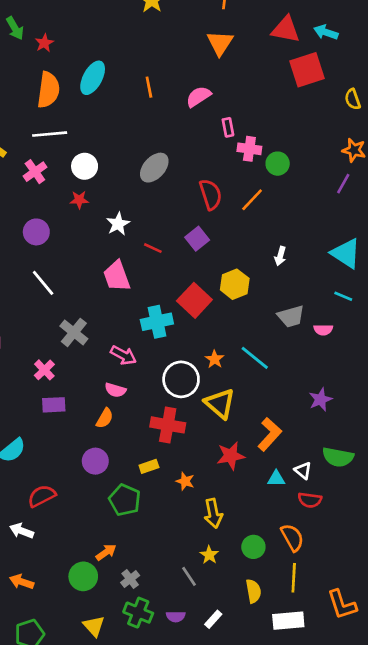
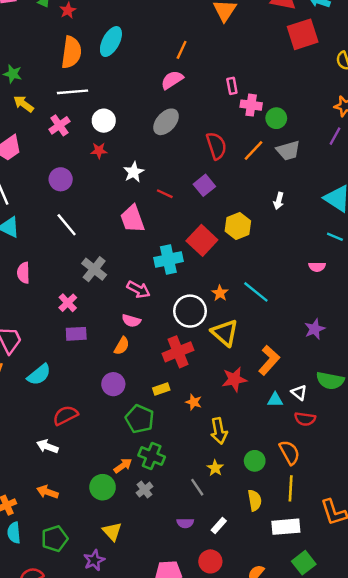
orange line: (149, 87) -> (182, 50), moved, turned 36
pink semicircle: (198, 97) -> (172, 80), moved
gray trapezoid: (291, 316) -> (288, 151), moved
red cross: (168, 425) -> (178, 352), turned -32
green cross: (138, 613) -> (152, 456), moved

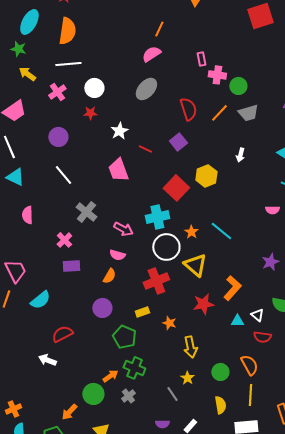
cyan ellipse: (111, 42) -> (29, 22), moved
cyan cross: (168, 260) -> (157, 217), moved
orange arrow: (47, 492) -> (69, 412), moved, turned -66

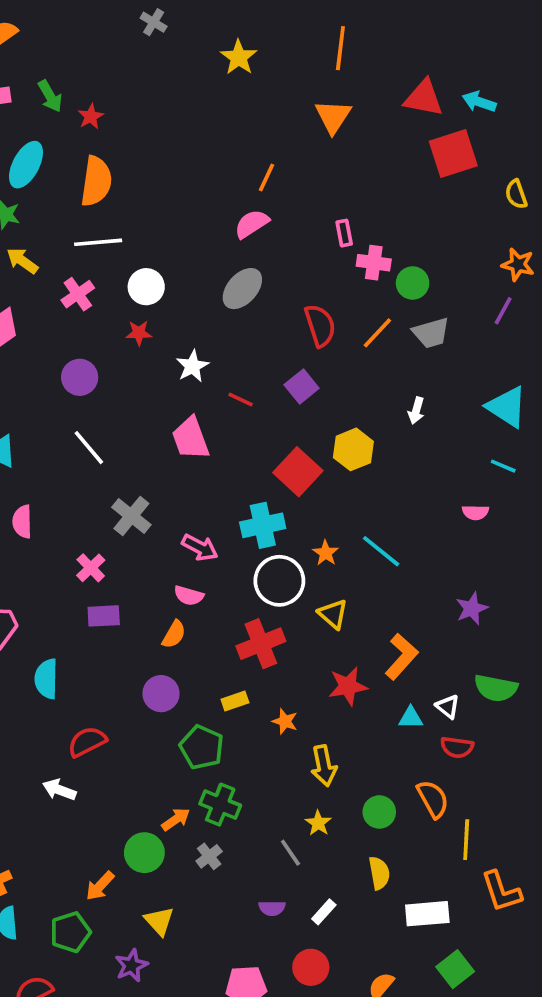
yellow triangle: (195, 265) -> (333, 614), size x0.7
cyan semicircle: (40, 300) -> (46, 679), turned 130
yellow line: (250, 395) -> (466, 840), moved

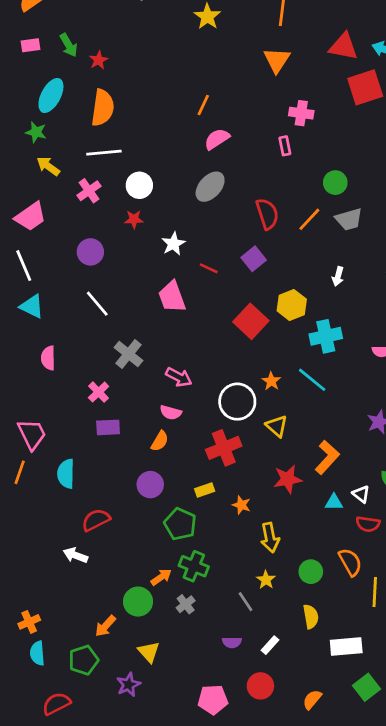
orange line: (266, 178) -> (203, 105), moved
pink cross: (374, 263) -> (301, 113), moved
cyan cross: (263, 525) -> (326, 336), moved

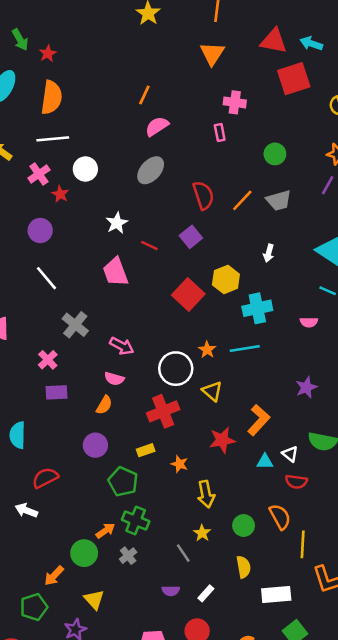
green circle: (335, 183) -> (275, 154), moved
red star: (134, 219) -> (60, 194), moved, turned 30
cyan line: (312, 380) -> (245, 349), turned -48

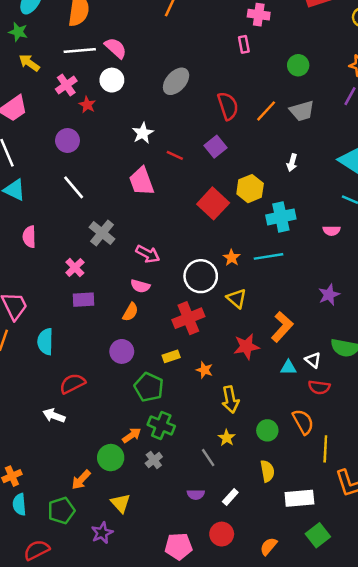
pink semicircle: (157, 126) -> (116, 48), moved, turned 75

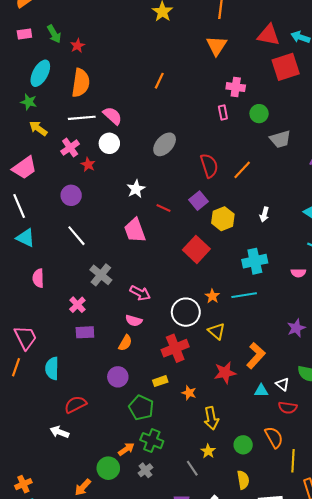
green circle: (298, 65) -> (259, 114), moved
gray trapezoid: (302, 111) -> (280, 139), moved
yellow hexagon: (250, 189) -> (223, 219), moved

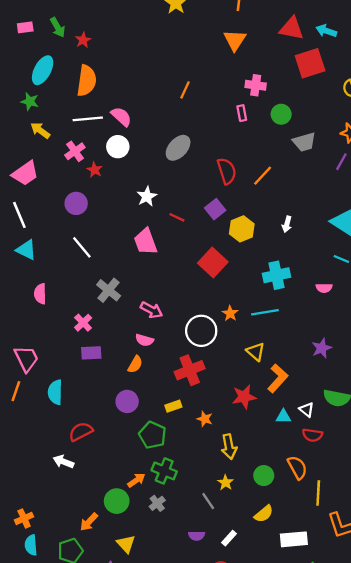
orange line: (159, 81) -> (185, 90), moved
yellow triangle: (217, 331) -> (256, 352), moved
yellow semicircle: (243, 480) -> (264, 514), turned 60

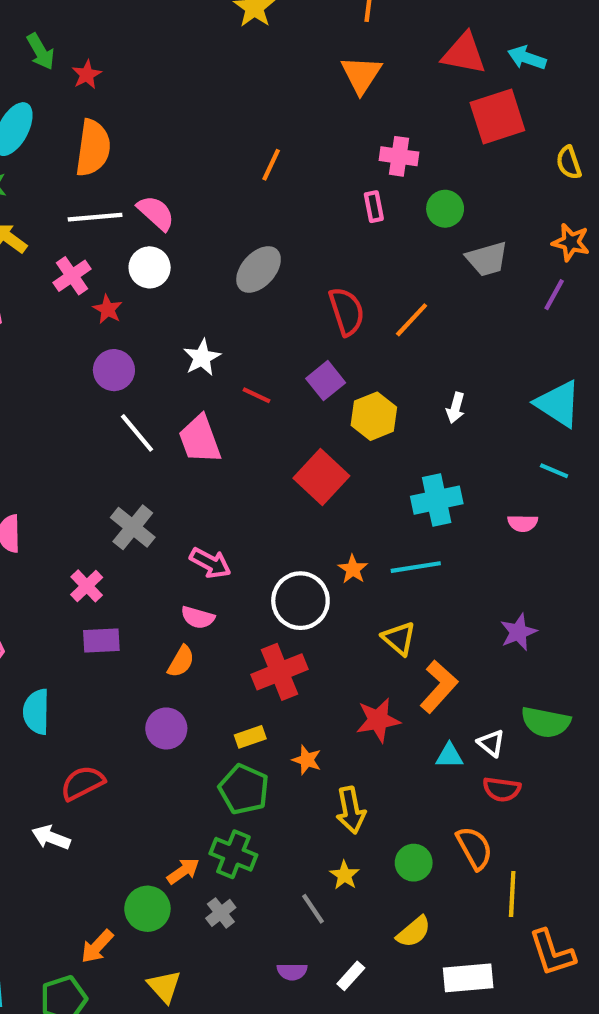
purple circle: (76, 203) -> (114, 370), moved
white line: (82, 247) -> (137, 433), moved
green pentagon: (153, 435) -> (244, 789), moved

